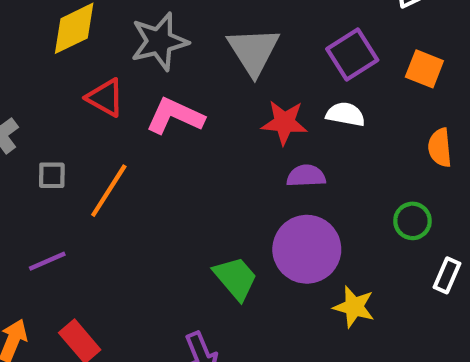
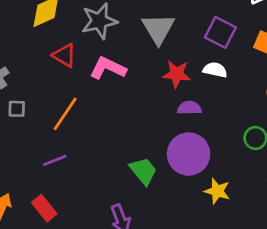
purple square: (352, 55) -> (220, 32), turned -32
gray square: (52, 175) -> (17, 109), moved
purple line: (47, 261) -> (55, 160), moved

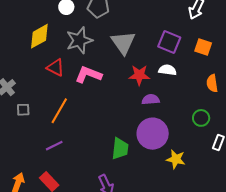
green trapezoid: (143, 171) -> (120, 149), turned 50

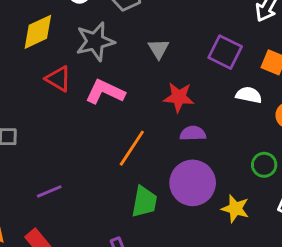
gray triangle: (123, 43) -> (159, 49), size x0.6
white semicircle: (167, 70) -> (249, 95), moved
orange line: (59, 111) -> (132, 148), moved
yellow star: (176, 159) -> (235, 209), moved

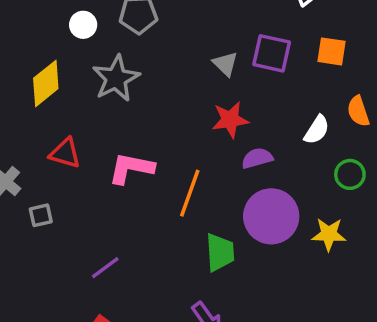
gray triangle: (159, 49) -> (225, 64), moved
red triangle: (58, 79) -> (65, 153), moved
pink L-shape: (105, 92) -> (131, 168), moved
white semicircle: (249, 95) -> (317, 130), moved, turned 125

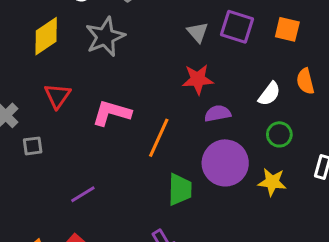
red triangle: (65, 153) -> (57, 96), turned 44
green circle: (350, 174) -> (279, 134), moved

